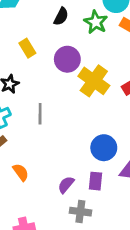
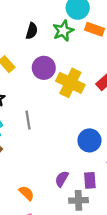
green star: (96, 22) -> (63, 31), turned 30
orange semicircle: (21, 172) -> (26, 193), moved
purple rectangle: (95, 181) -> (90, 180), moved

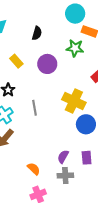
green star: (63, 31) -> (75, 48), moved, turned 30
yellow cross: (70, 83) -> (74, 101), moved
gray cross: (79, 200) -> (65, 176), moved

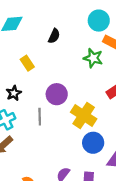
purple circle: (47, 64) -> (57, 94), moved

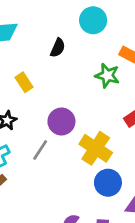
cyan circle: (99, 21) -> (93, 20), moved
gray line: (40, 117) -> (40, 150), turned 35

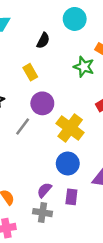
yellow rectangle: (24, 82) -> (30, 72), moved
blue circle: (108, 183) -> (68, 164), moved

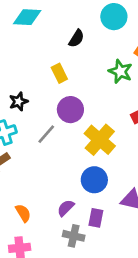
gray cross: (42, 213) -> (74, 236), moved

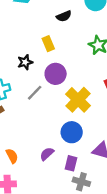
black semicircle: (76, 38) -> (64, 16), turned 32
black star: (18, 102) -> (25, 62), moved
gray cross: (74, 236) -> (81, 182), moved

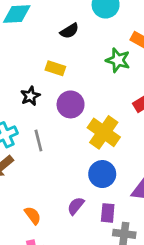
yellow rectangle: (48, 44) -> (55, 68), turned -40
gray line: (35, 93) -> (38, 140), moved, turned -49

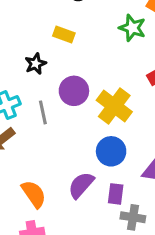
purple circle: (71, 104) -> (74, 91), moved
purple semicircle: (76, 206) -> (81, 185), size x1.4
orange semicircle: (33, 215) -> (34, 194), size x1.4

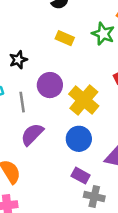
yellow rectangle: (64, 34) -> (65, 38), moved
purple semicircle: (81, 185) -> (32, 134), moved
purple rectangle: (116, 194) -> (81, 176), turned -72

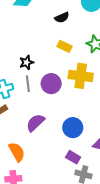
yellow cross: (84, 100) -> (81, 76), moved, turned -35
gray line: (22, 102) -> (28, 84), moved

